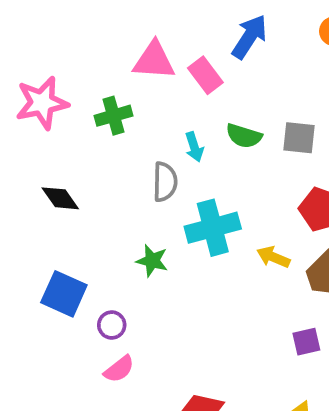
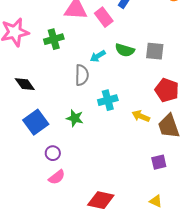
cyan arrow: (194, 147) -> (98, 56), turned 77
cyan cross: (213, 228) -> (108, 100), size x0.7
blue square: (64, 294) -> (36, 122), moved, turned 30

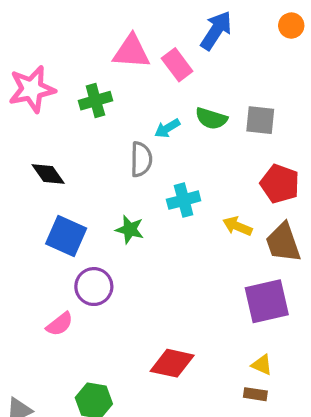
blue square: (36, 122) -> (66, 236), turned -30
purple circle: (53, 153) -> (94, 287), size x1.5
purple square: (159, 162) -> (267, 301), size x1.8
pink semicircle: (57, 177) -> (60, 324), moved

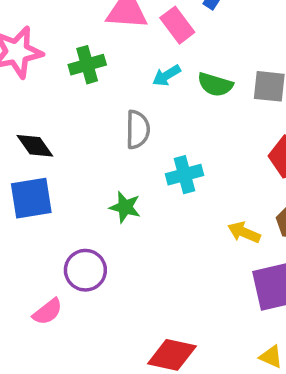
cyan arrow: (167, 128) -> (167, 76), moved
yellow arrow: (237, 226) -> (244, 232), moved
blue square: (66, 236) -> (31, 198), moved, turned -33

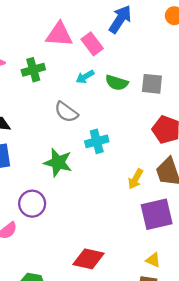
gray semicircle: (138, 130) -> (66, 112), turned 125
green star: (125, 207) -> (58, 163), size x1.4
yellow arrow: (244, 232) -> (136, 179), turned -84

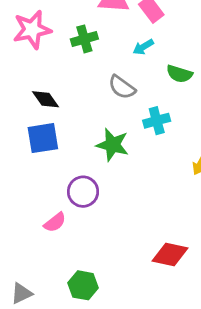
green semicircle: (117, 83) -> (179, 74), moved
red diamond: (89, 259) -> (170, 255), moved

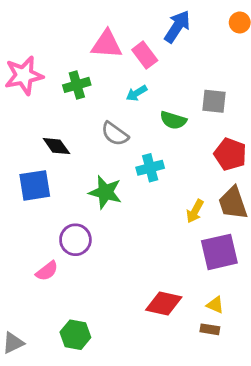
black diamond: (46, 99) -> (56, 146), moved

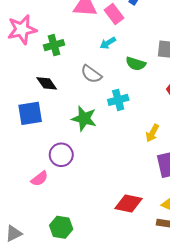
green cross: (77, 85) -> (54, 45), moved

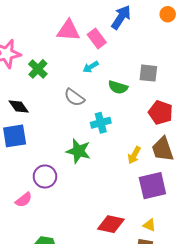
green cross: (54, 45) -> (38, 69), turned -30
black diamond: (47, 83) -> (19, 107), moved
green star: (84, 119) -> (78, 151), moved

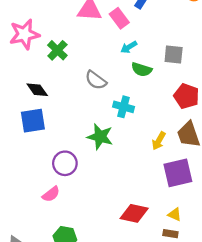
cyan arrow: (91, 67) -> (129, 47), moved
cyan cross: (101, 123) -> (124, 107), turned 30
pink semicircle: (24, 200) -> (51, 194), moved

